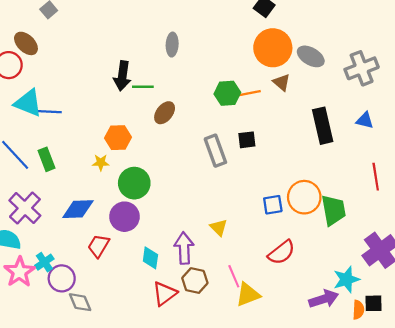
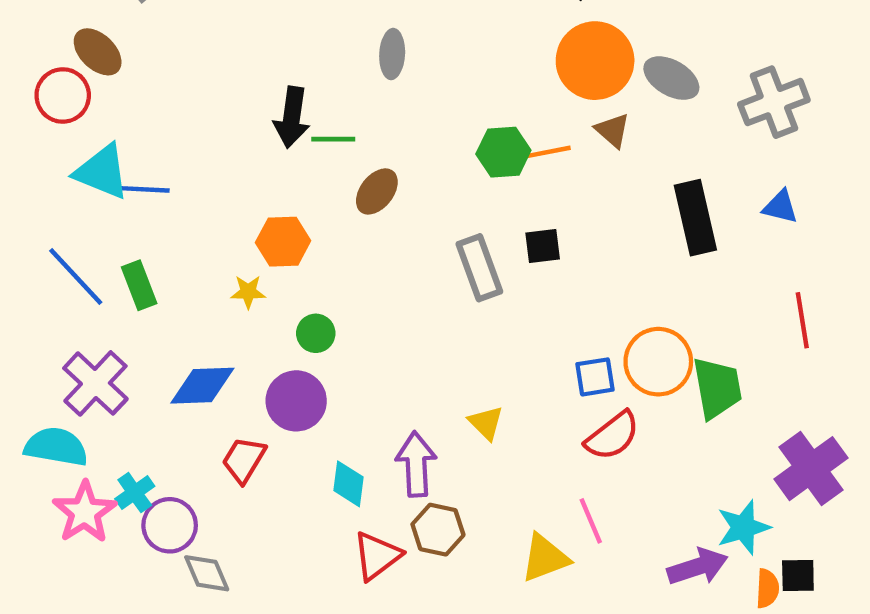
green circle: (134, 183) -> (316, 333), size x0.6
red semicircle: (281, 252) -> (612, 436), moved
pink line: (234, 276) -> (591, 521), moved

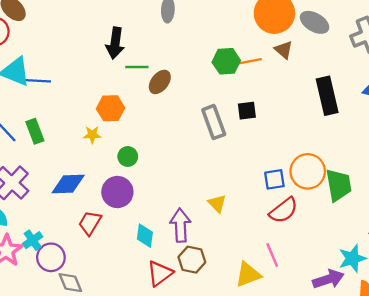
green line: (333, 139) -> (137, 67), moved

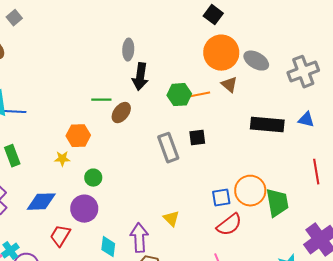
black arrow: (115, 43) -> (140, 77), moved
black rectangle: (327, 96) -> (267, 125), turned -72

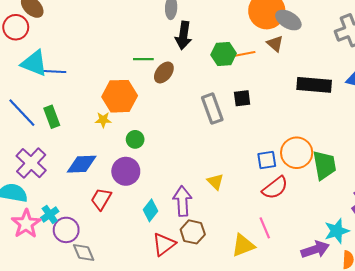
gray ellipse: (256, 61) -> (288, 20), moved
orange hexagon: (78, 136) -> (120, 96), size x1.4
cyan diamond: (108, 247) -> (151, 210), turned 30

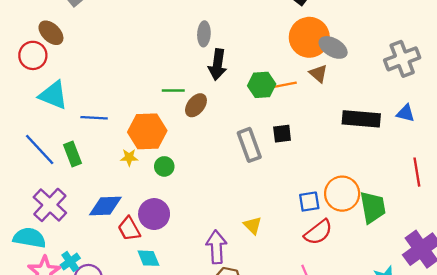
blue line: (54, 71) -> (94, 118), moved
green circle: (135, 139) -> (164, 166), moved
red trapezoid: (101, 199) -> (129, 229), moved, turned -60
cyan diamond: (151, 210) -> (148, 258), moved, turned -60

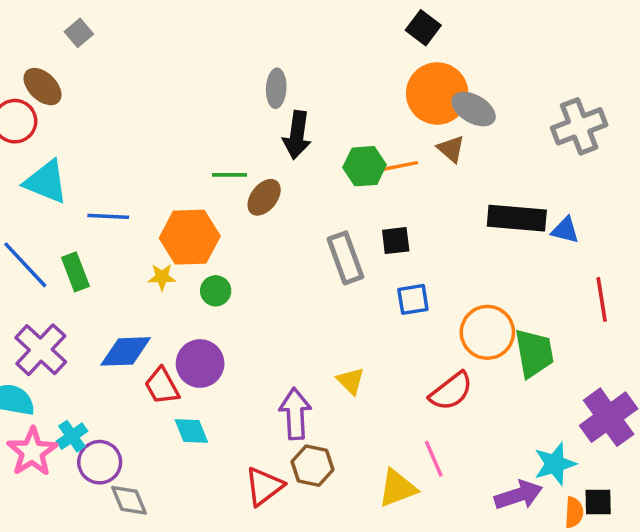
blue triangle: (406, 113) -> (565, 230), moved
blue square: (309, 202) -> (413, 299), moved

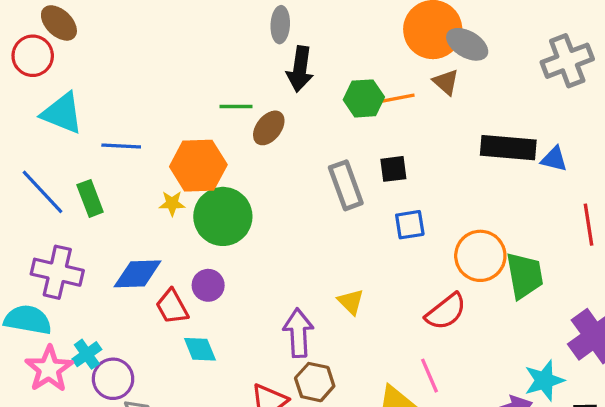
green circle: (216, 291) -> (223, 216), size x2.0
purple cross: (41, 350) -> (57, 272), turned -30
purple circle: (200, 364) -> (208, 285), size x0.7

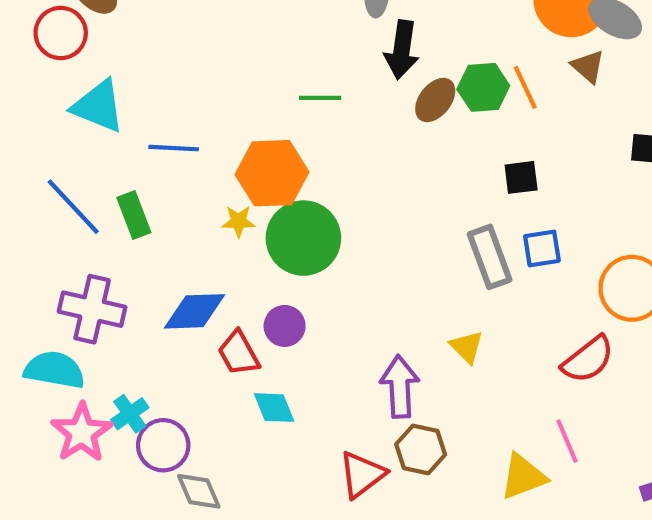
orange line: (397, 98) -> (525, 87), turned 76
brown ellipse: (269, 128) -> (435, 100), moved
gray rectangle: (346, 185) -> (490, 257), moved

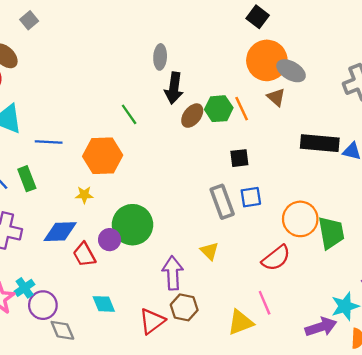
green line: (320, 98) -> (129, 114), turned 55
yellow star: (239, 221) -> (84, 195), moved
green circle: (303, 238) -> (133, 225), moved
cyan diamond: (274, 408) -> (104, 304), moved

